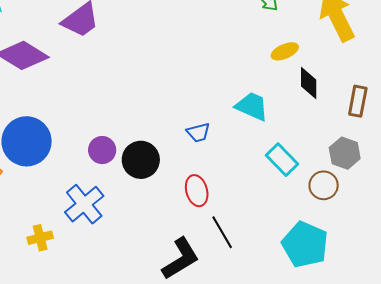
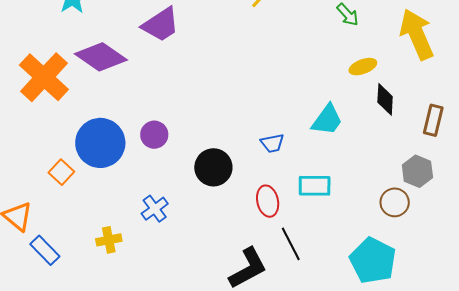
cyan trapezoid: (252, 106) -> (327, 120), turned 99
purple circle: (102, 150) -> (154, 135), moved
cyan rectangle: (282, 160) -> (315, 186), moved, turned -48
blue cross: (84, 204) -> (155, 209), size x0.7

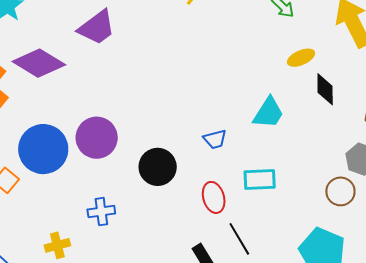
purple circle: (154, 135) -> (97, 138), size x1.5
blue cross: (155, 209) -> (101, 212), turned 32

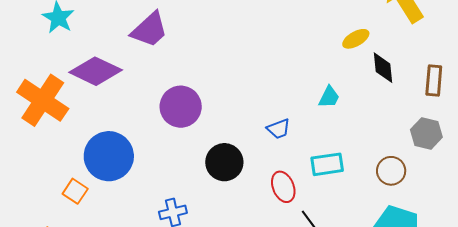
cyan trapezoid: (268, 113) -> (329, 97), size x0.7
purple circle: (97, 138) -> (181, 107), moved
brown circle: (340, 191) -> (391, 171), moved

